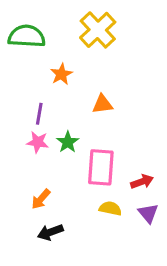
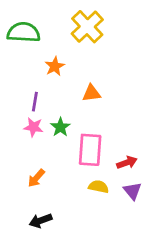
black arrow: (50, 232) -> (41, 221), moved

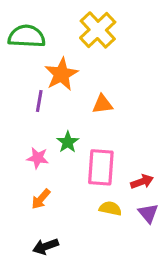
orange star: (55, 66) -> (61, 74), size x1.5
purple line: (35, 102) -> (39, 101), moved
pink star: (33, 127) -> (38, 158), moved

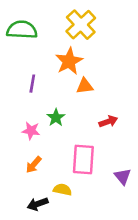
orange star: (61, 74) -> (69, 61), moved
pink rectangle: (101, 167) -> (83, 159), moved
red arrow: (142, 182) -> (108, 121), moved
yellow semicircle: (110, 208) -> (62, 190), moved

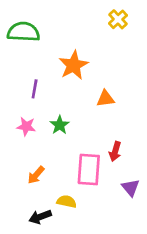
yellow cross: (81, 25) -> (118, 19), moved, size x0.6
orange triangle: (85, 86) -> (105, 99), moved
red arrow: (108, 121) -> (115, 151), moved, turned 126
pink star: (31, 131) -> (26, 126), moved

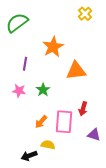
green semicircle: (23, 32) -> (17, 23), turned -40
orange triangle: (105, 99) -> (76, 71), size x1.5
orange arrow: (36, 175) -> (41, 122), moved
purple triangle: (131, 188) -> (94, 135), turned -32

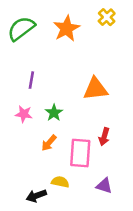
orange star: (53, 47) -> (66, 29), moved
orange arrow: (41, 122) -> (49, 143), moved
purple triangle: (94, 135) -> (104, 186), moved

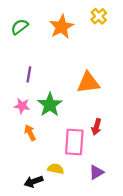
green semicircle: (21, 29) -> (20, 27), size x0.7
green star: (54, 113) -> (50, 105), size x1.5
orange arrow: (49, 143) -> (30, 133), moved, turned 112
purple triangle: (104, 186) -> (96, 172), turned -49

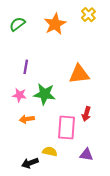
green star: (50, 105) -> (45, 94), turned -30
orange arrow: (30, 133) -> (27, 119), turned -72
purple triangle: (96, 172) -> (86, 155), turned 40

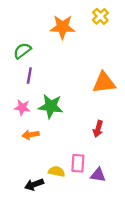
green semicircle: (17, 24) -> (22, 51), moved
orange star: (55, 24) -> (62, 27), turned 30
orange triangle: (79, 74) -> (104, 83), moved
pink rectangle: (66, 127) -> (78, 163), moved, size x0.7

